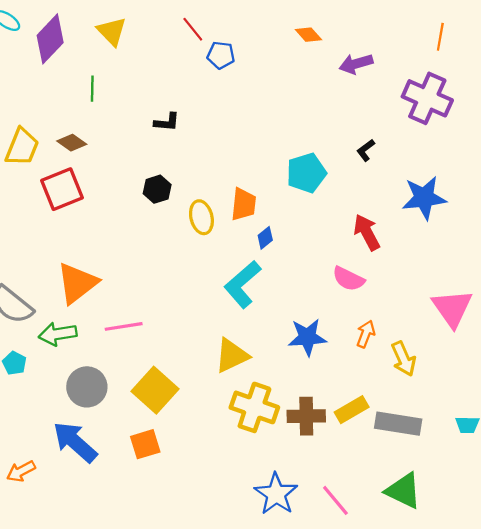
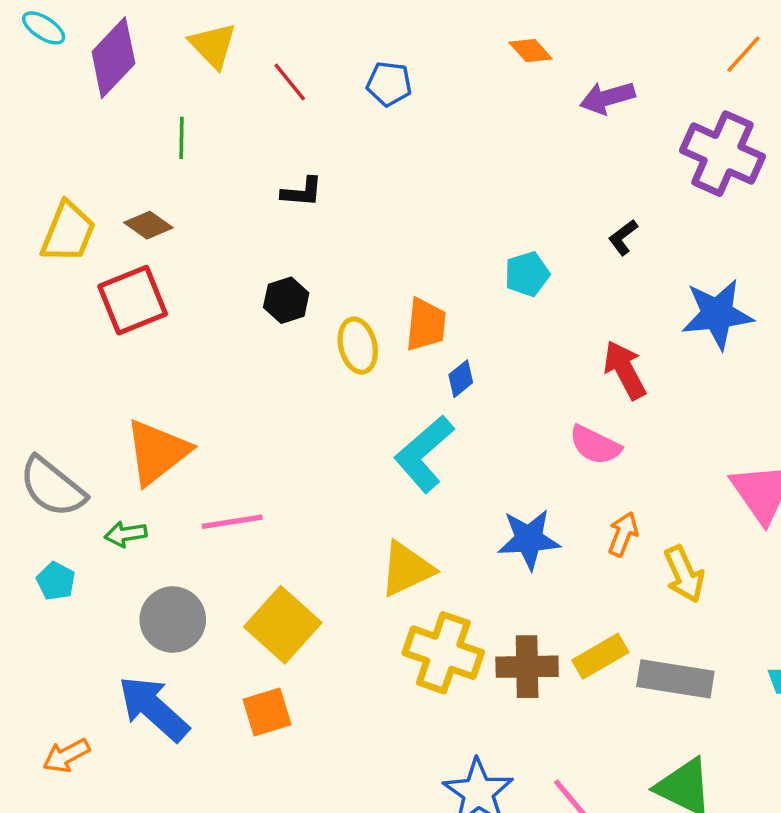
red line: (193, 29) -> (290, 82), moved
orange line: (440, 37) -> (743, 54), turned 32
cyan pentagon: (306, 173) -> (527, 274), size x0.7
green arrow: (58, 334) -> (126, 534), size x0.7

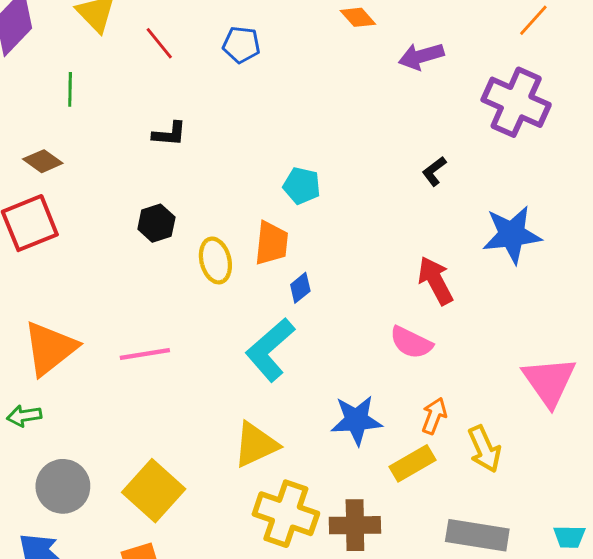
cyan pentagon: (527, 274) -> (302, 186), moved, turned 30
pink line: (232, 522) -> (145, 354), moved
yellow rectangle: (600, 656) -> (413, 463), moved

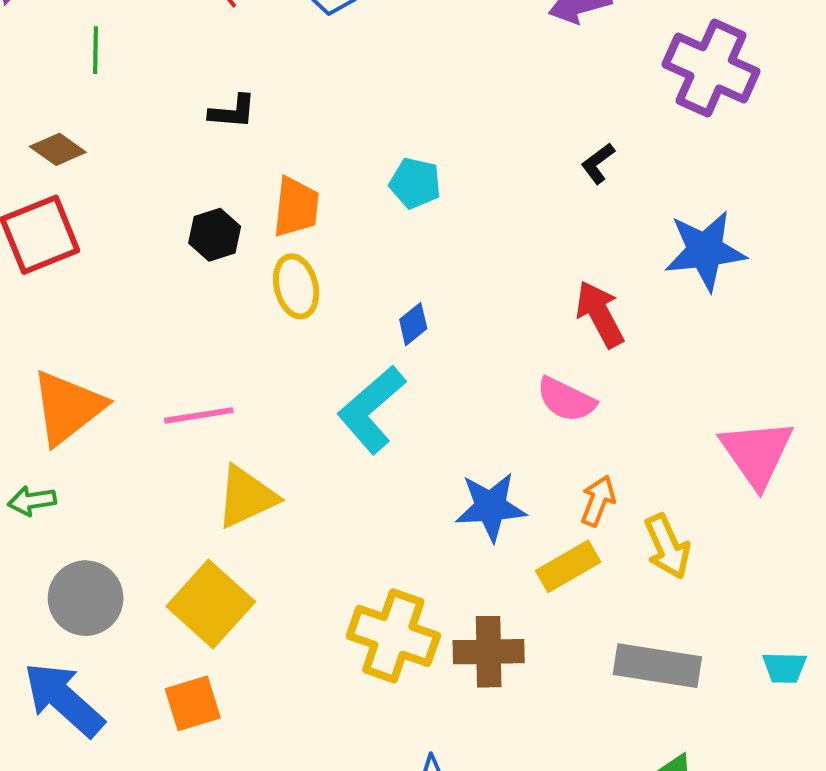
orange trapezoid: (272, 243) -> (296, 207), moved
yellow triangle: (256, 445) -> (246, 497), moved

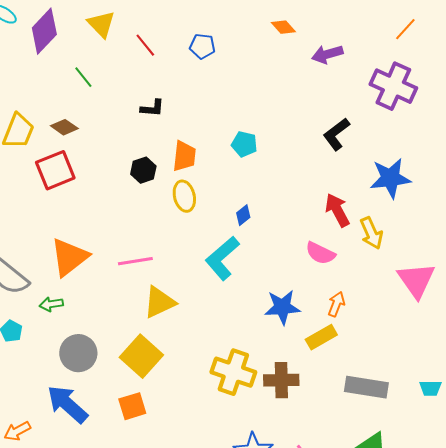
green line: (96, 50) -> (83, 77), turned -40
black L-shape: (598, 163) -> (336, 134), size x1.6
yellow arrow: (667, 546) -> (371, 233), moved

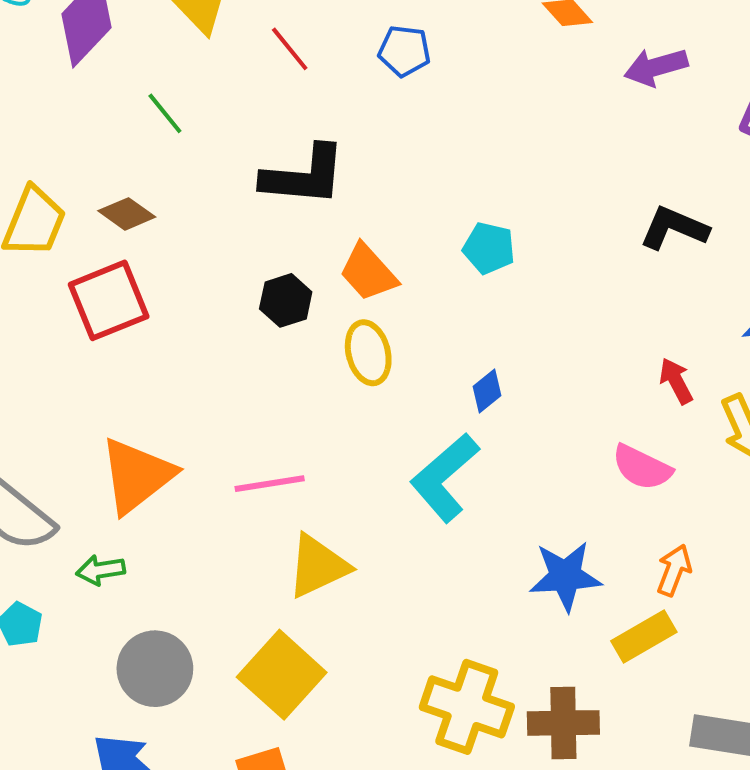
black L-shape: (152, 108) -> (304, 176), size x1.8
black L-shape: (336, 134) -> (674, 228), turned 60
orange trapezoid: (184, 156) -> (368, 272), turned 132
red arrow: (337, 210) -> (676, 381), size x0.7

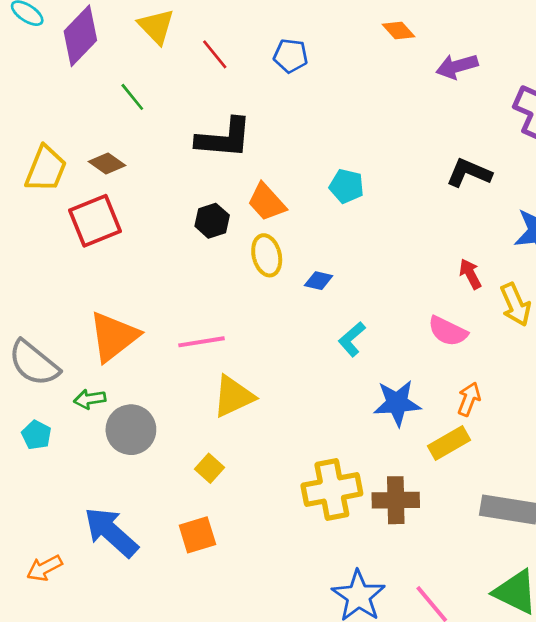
blue diamond: (487, 391) -> (319, 281), moved, turned 52
cyan L-shape: (445, 478) -> (352, 339), moved, size x0.6
gray circle: (155, 669) -> (131, 430), moved
yellow square: (282, 675) -> (209, 468), size x0.5
yellow cross: (467, 707) -> (332, 490), turned -30

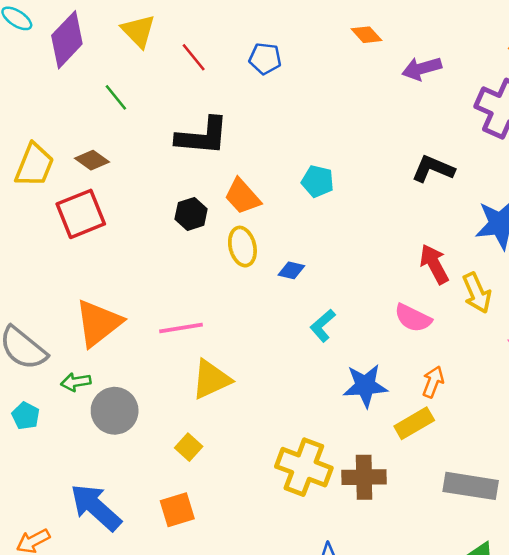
red arrow: (470, 274) -> (434, 264), size x1.4
yellow cross: (332, 490) -> (304, 467), turned 32

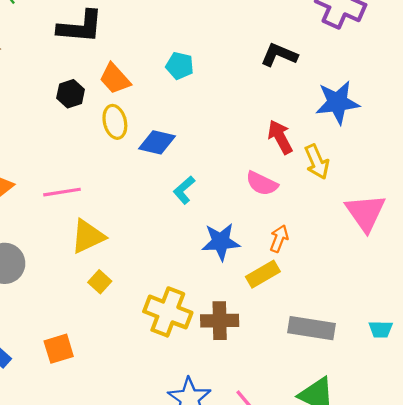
blue diamond: (291, 270) -> (157, 142), size x1.6
yellow square: (189, 447) -> (100, 282), moved

